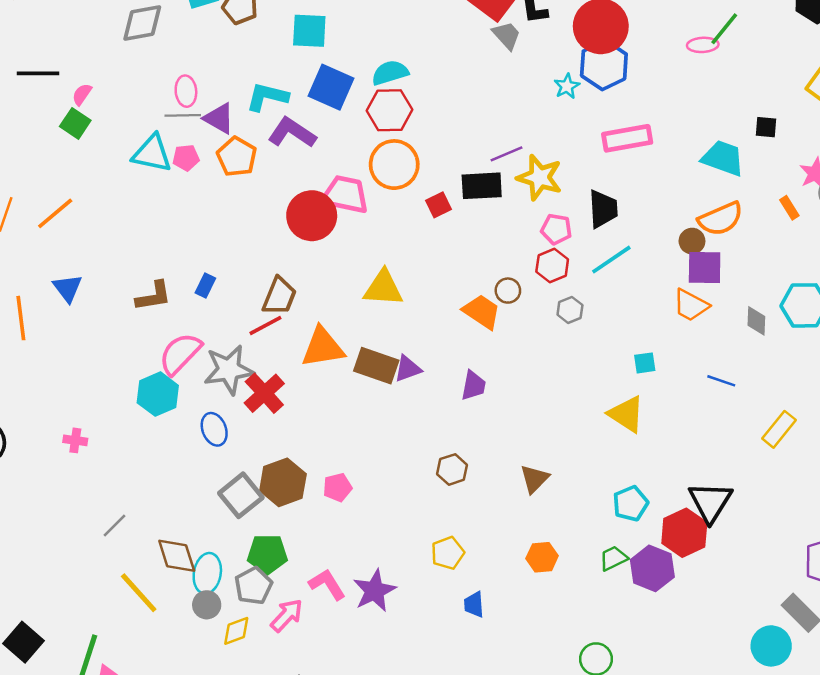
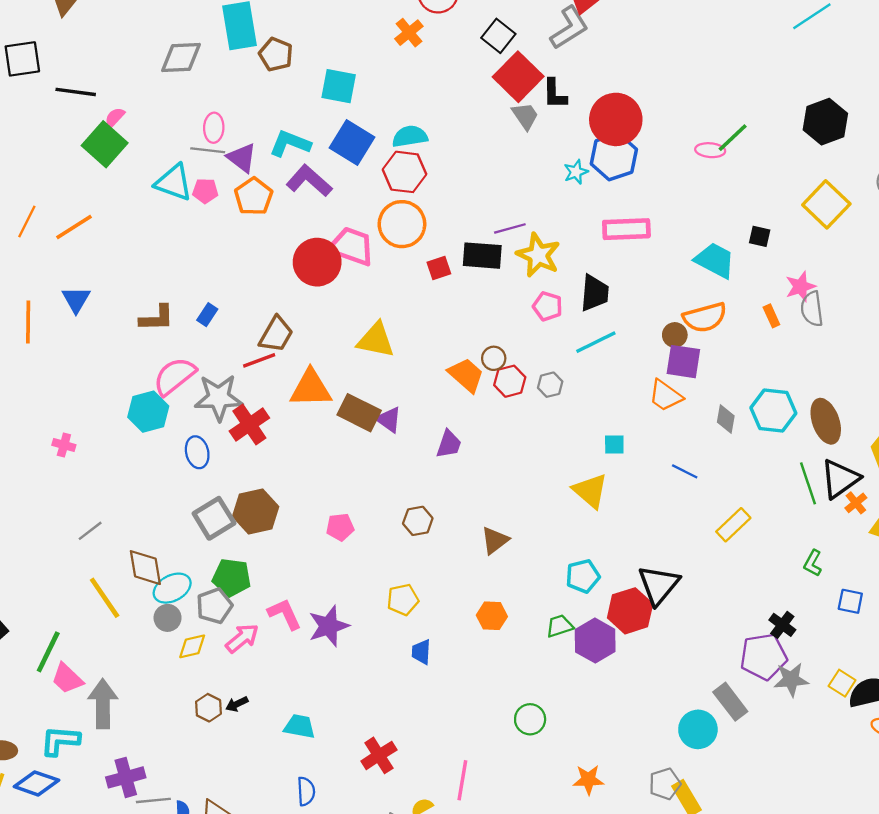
green square: (75, 123) -> (105, 144), size x1.5
red hexagon: (552, 266) -> (510, 381), moved
purple triangle: (408, 369) -> (389, 420), turned 48
pink pentagon: (337, 487) -> (340, 527), moved
cyan ellipse: (207, 573) -> (172, 588), turned 45

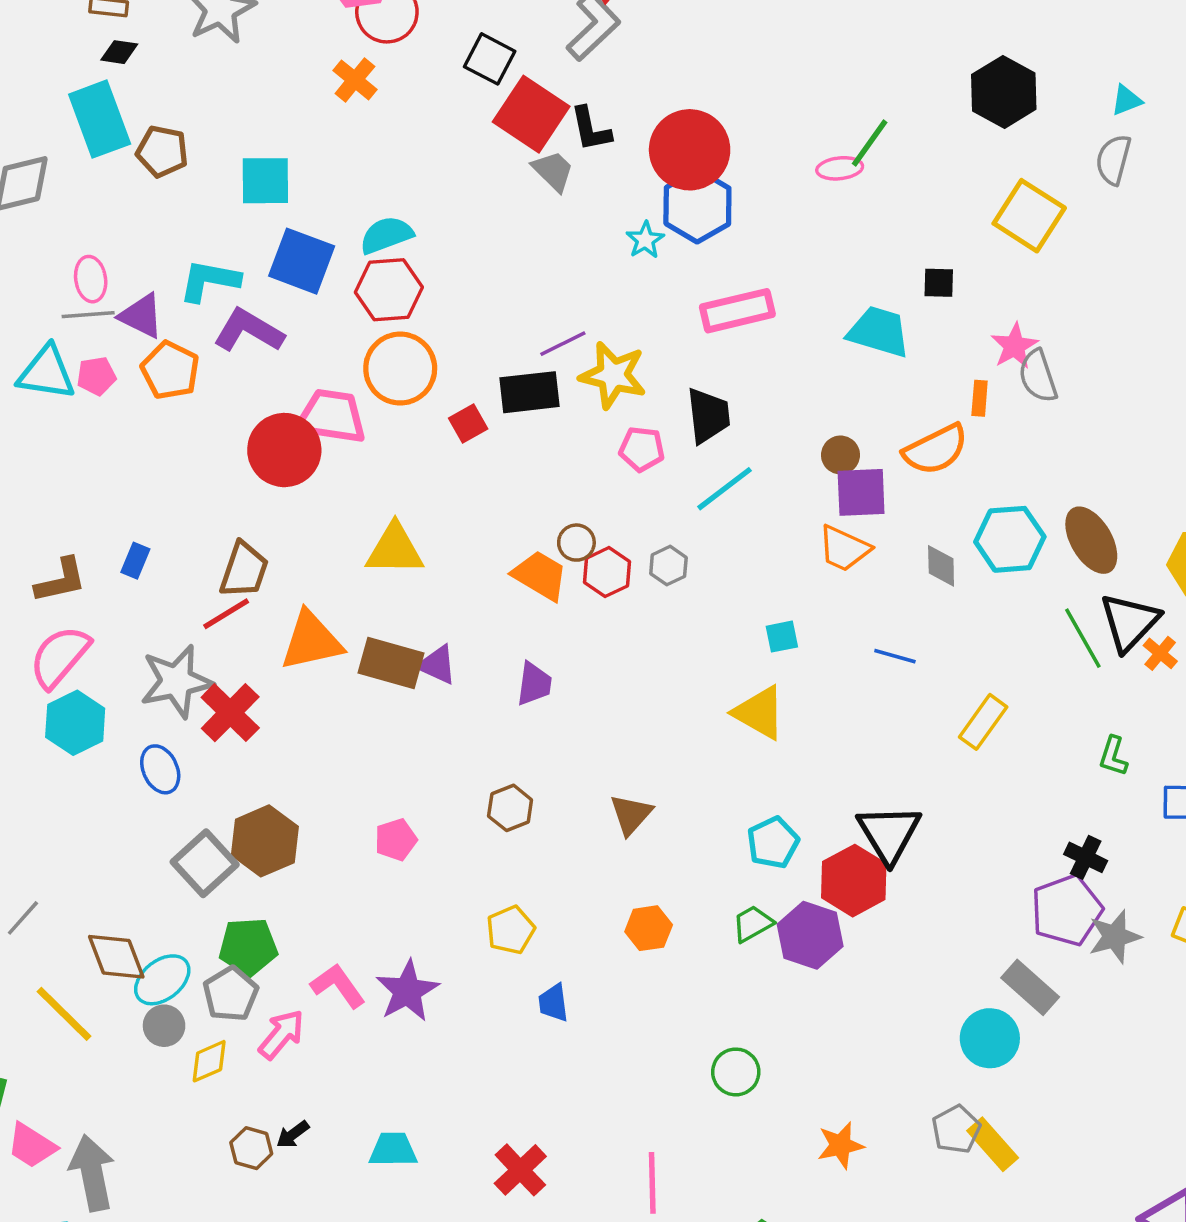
orange rectangle: (771, 316) -> (980, 398), turned 40
orange semicircle: (705, 317) -> (936, 449), moved
pink semicircle: (175, 376) -> (60, 657), moved

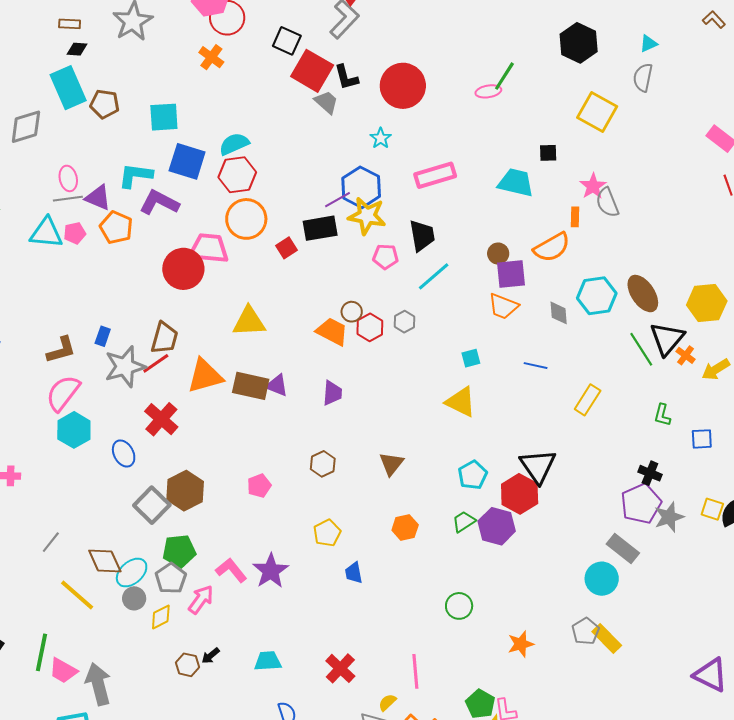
blue hexagon: (697, 206) -> (361, 187), moved
gray star: (176, 681) -> (125, 367), moved

